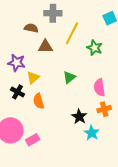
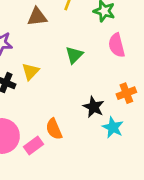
yellow triangle: (33, 77) -> (30, 72), moved
pink semicircle: (99, 87) -> (117, 45), moved
orange semicircle: (39, 101) -> (54, 129), moved

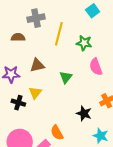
brown triangle: (37, 17) -> (37, 65), moved
cyan star: (113, 127) -> (101, 136), moved

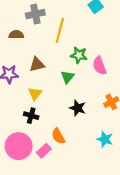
green star: (84, 43) -> (79, 55), moved
black cross: (18, 103) -> (31, 116), moved
black star: (84, 113) -> (78, 108), moved

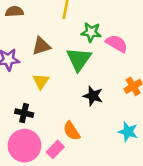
pink semicircle: (99, 66) -> (117, 43), turned 144
green triangle: (67, 77) -> (79, 59), size x1.5
black cross: (31, 116) -> (24, 113), moved

